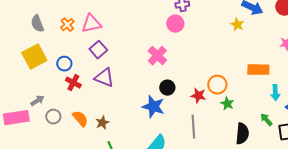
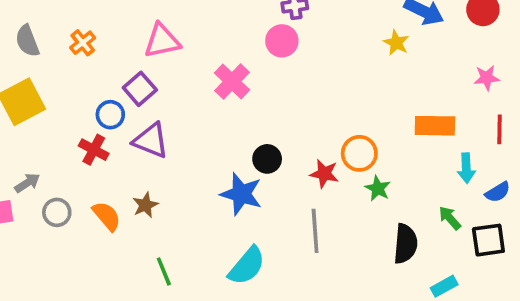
pink triangle: (91, 24) -> (162, 41), moved
pink cross: (157, 56) -> (232, 81), moved
blue circle: (64, 64) -> (110, 115), moved
brown star: (102, 123) -> (145, 205), moved

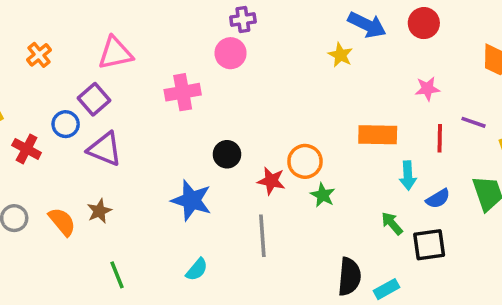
pink cross: (232, 81) -> (183, 92), turned 36
red cross: (94, 150) -> (27, 149), moved
black circle: (267, 159) -> (227, 154), moved
black semicircle: (405, 244) -> (349, 277), moved
cyan semicircle: (247, 266) -> (197, 270), size x0.6

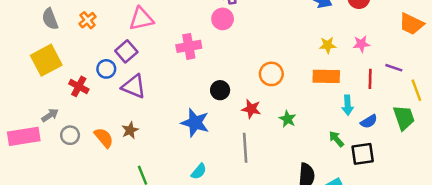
yellow star: (340, 55) -> (328, 45), moved, turned -30
orange circle: (305, 161) -> (271, 74), moved

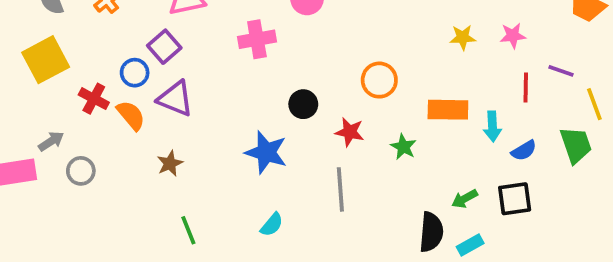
orange rectangle: (326, 76) -> (448, 110), moved
orange semicircle: (104, 138) -> (131, 115), moved
green arrow: (336, 139) -> (465, 199), moved, turned -78

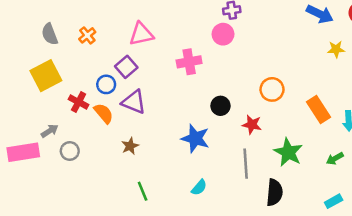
yellow star: (463, 37) -> (336, 49), moved
orange rectangle: (448, 110) -> (318, 110), turned 56
green star: (403, 147) -> (288, 152), moved, size x1.6
green arrow: (465, 199) -> (335, 159), moved
black semicircle: (431, 232) -> (274, 192), moved

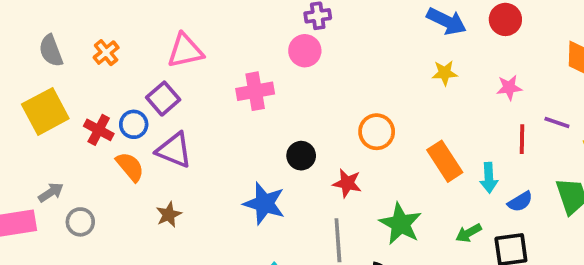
yellow star: (336, 49) -> (445, 73), moved
red cross: (79, 102) -> (99, 130), moved

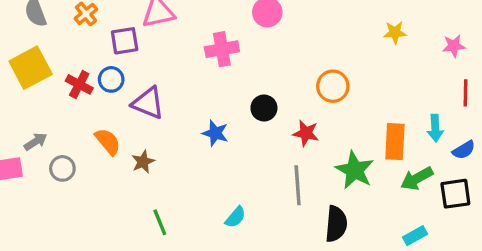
purple square: (163, 99) -> (125, 41), moved, turned 32
orange rectangle: (445, 161) -> (395, 142), moved, turned 36
orange semicircle: (130, 167) -> (108, 142), moved
blue star: (264, 203) -> (215, 133), moved, size x0.7
green arrow: (469, 233) -> (417, 179), size x1.4

